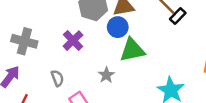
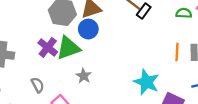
green triangle: (132, 50) -> (68, 48), moved

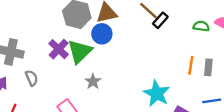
green triangle: (68, 48) -> (80, 51), turned -30
gray semicircle: (38, 85) -> (32, 78), moved

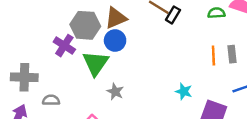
purple cross: (59, 49) -> (64, 46), moved
gray semicircle: (32, 78) -> (51, 100), turned -56
cyan star: (157, 93) -> (184, 91), size x0.6

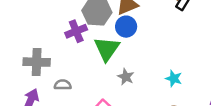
purple cross: (64, 46) -> (76, 31), turned 35
cyan star: (184, 91) -> (174, 78), moved

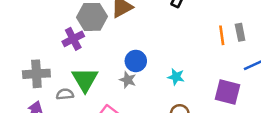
blue circle: (126, 27) -> (136, 61), moved
green triangle: (107, 49) -> (85, 80), moved

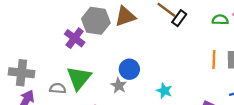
purple cross: (73, 39) -> (75, 38), turned -36
gray cross: (36, 74) -> (21, 73), moved

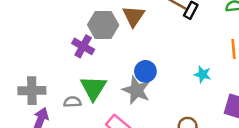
brown triangle: (125, 16) -> (134, 16), turned -30
gray star: (119, 86) -> (136, 90), size x1.6
cyan star: (164, 91) -> (203, 74), moved

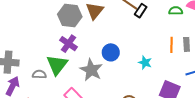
purple cross: (83, 46) -> (68, 44), moved
blue circle: (145, 71) -> (111, 52), moved

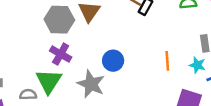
orange line: (172, 45) -> (167, 61), moved
cyan star: (145, 63) -> (197, 65), moved

